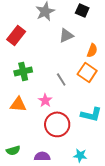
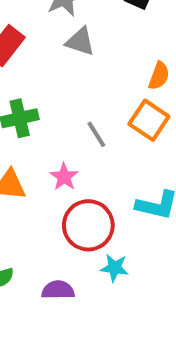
gray triangle: (66, 35) -> (80, 41), moved, turned 42
cyan star: (80, 155) -> (115, 268), moved

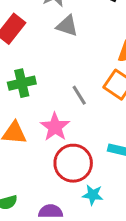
pink star: (64, 177) -> (55, 127), size x1.4

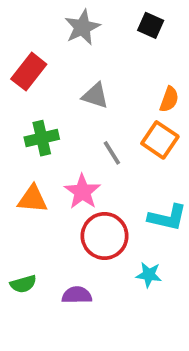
gray triangle: (67, 26) -> (95, 96), moved
cyan star: (93, 195) -> (149, 275), moved

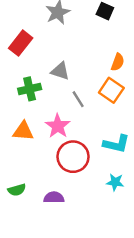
gray triangle: (95, 96) -> (60, 71), moved
cyan star: (149, 275) -> (115, 182), moved

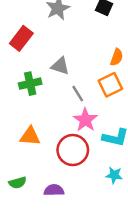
orange square: (111, 90) -> (110, 85), turned 30
pink star: (58, 126) -> (85, 120), moved
orange triangle: (23, 131) -> (30, 136), moved

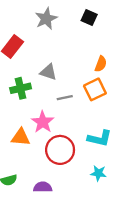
gray line: (78, 94) -> (65, 98), turned -70
pink star: (85, 120) -> (43, 122), moved

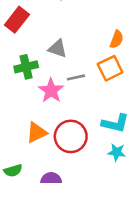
pink star: (43, 122) -> (51, 91), moved
orange triangle: (21, 137) -> (37, 133), moved, turned -30
cyan star: (98, 173) -> (117, 152), moved

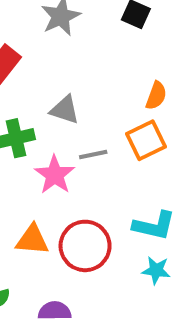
orange triangle: (37, 133) -> (32, 240), turned 30

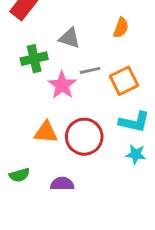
orange semicircle: (156, 96) -> (121, 28), moved
orange square: (146, 140) -> (124, 81), moved

